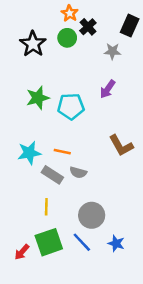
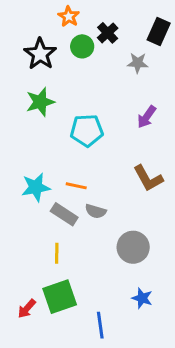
orange star: (70, 13) -> (69, 16), moved
purple arrow: (108, 89) -> (147, 117), moved
green star: (38, 98) -> (40, 102), moved
gray circle: (92, 215) -> (133, 247), moved
blue line: (82, 242) -> (100, 325), moved, turned 35

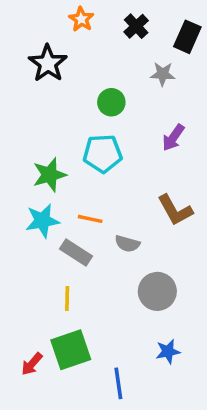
black cross: (108, 33) -> (136, 26), moved
green circle: (82, 46) -> (111, 102), moved
green star: (40, 102) -> (49, 175), moved
gray semicircle: (96, 211) -> (127, 244), moved
blue star: (142, 298) -> (168, 351), turned -30

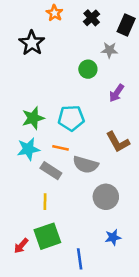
green circle: (111, 102) -> (88, 69), moved
cyan pentagon: (103, 154) -> (71, 118), moved
gray semicircle: (127, 244) -> (86, 165), size x1.5

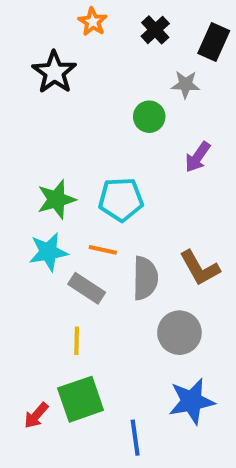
brown L-shape: (118, 142) -> (200, 268), moved
gray semicircle: (86, 165) -> (145, 278), turned -105
blue star: (113, 237) -> (192, 401), size x1.6

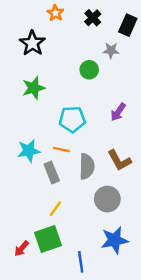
purple arrow: (198, 157) -> (118, 112), moved
green star: (56, 199) -> (34, 88), moved
gray rectangle: (87, 288) -> (52, 172), turned 35
yellow line: (77, 341) -> (55, 209), moved, turned 35

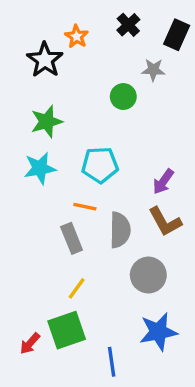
orange star: (55, 13) -> (77, 36), moved
purple arrow: (118, 112) -> (163, 182), moved
cyan star: (29, 151) -> (40, 168), moved

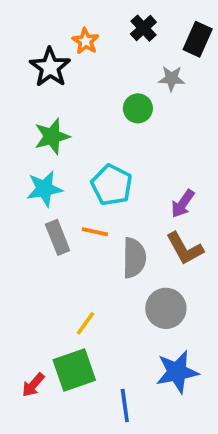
cyan pentagon: (100, 165) -> (112, 185), turned 30
gray rectangle: (72, 238) -> (58, 237), moved

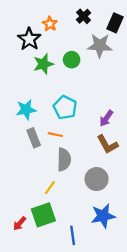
gray star: (172, 78) -> (100, 46), size x1.6
green circle: (138, 108) -> (72, 60), moved
green star: (52, 136) -> (43, 64), moved
gray semicircle: (134, 258) -> (64, 159), moved

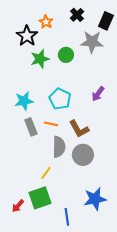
purple arrow: (106, 118) -> (98, 94), moved
brown L-shape: (107, 144) -> (79, 129), moved
gray circle: (97, 179) -> (83, 155), moved

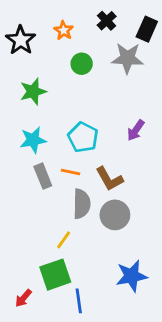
black star: (27, 36) -> (21, 40), moved
green circle: (66, 55) -> (82, 64), moved
green star: (40, 59) -> (33, 91), moved
red arrow: (18, 206) -> (23, 298), moved
blue line: (67, 217) -> (79, 301), moved

